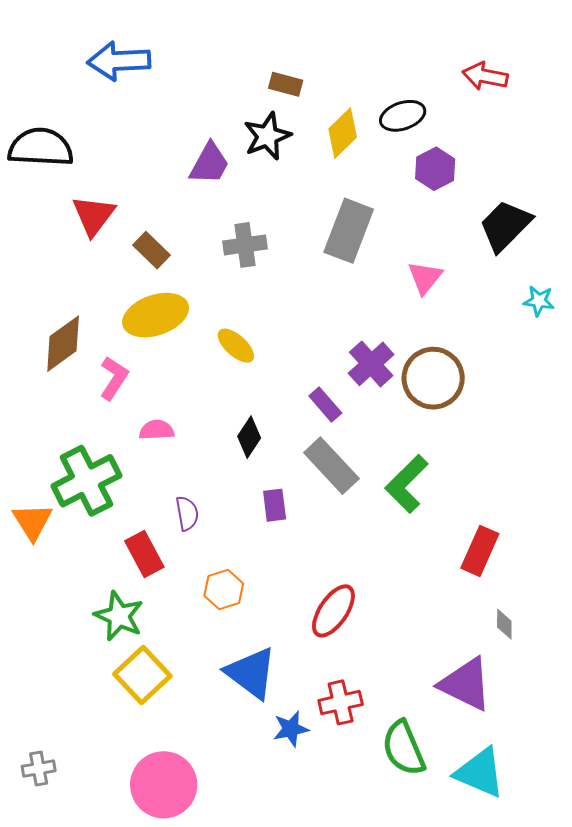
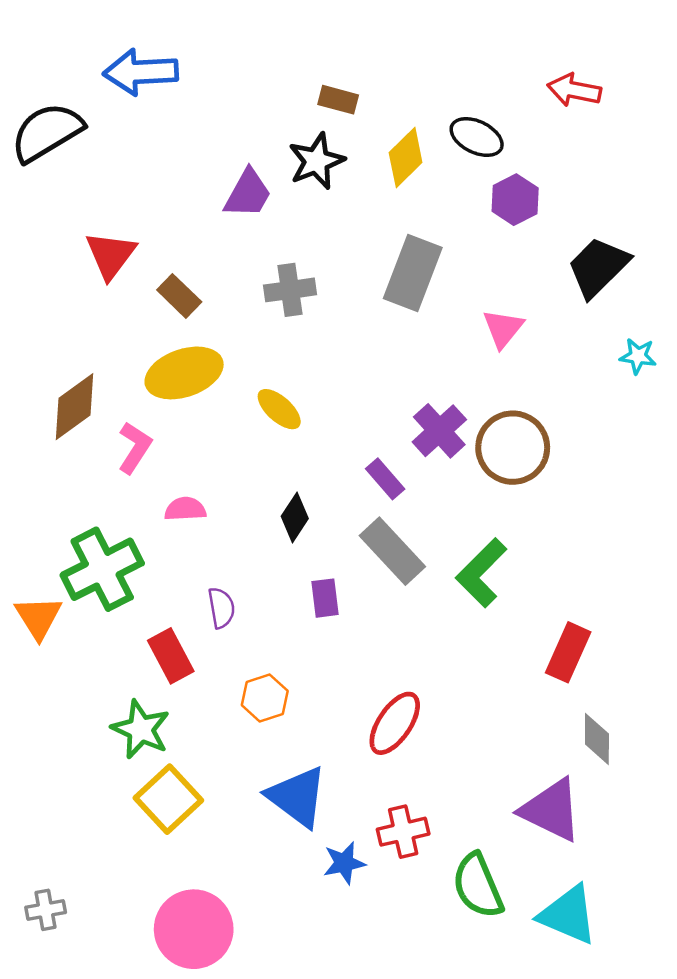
black ellipse: (403, 116) -> (477, 137), turned 45
black semicircle: (41, 147) -> (47, 132), moved, turned -34
gray diamond: (504, 624) -> (597, 739), size x1.4

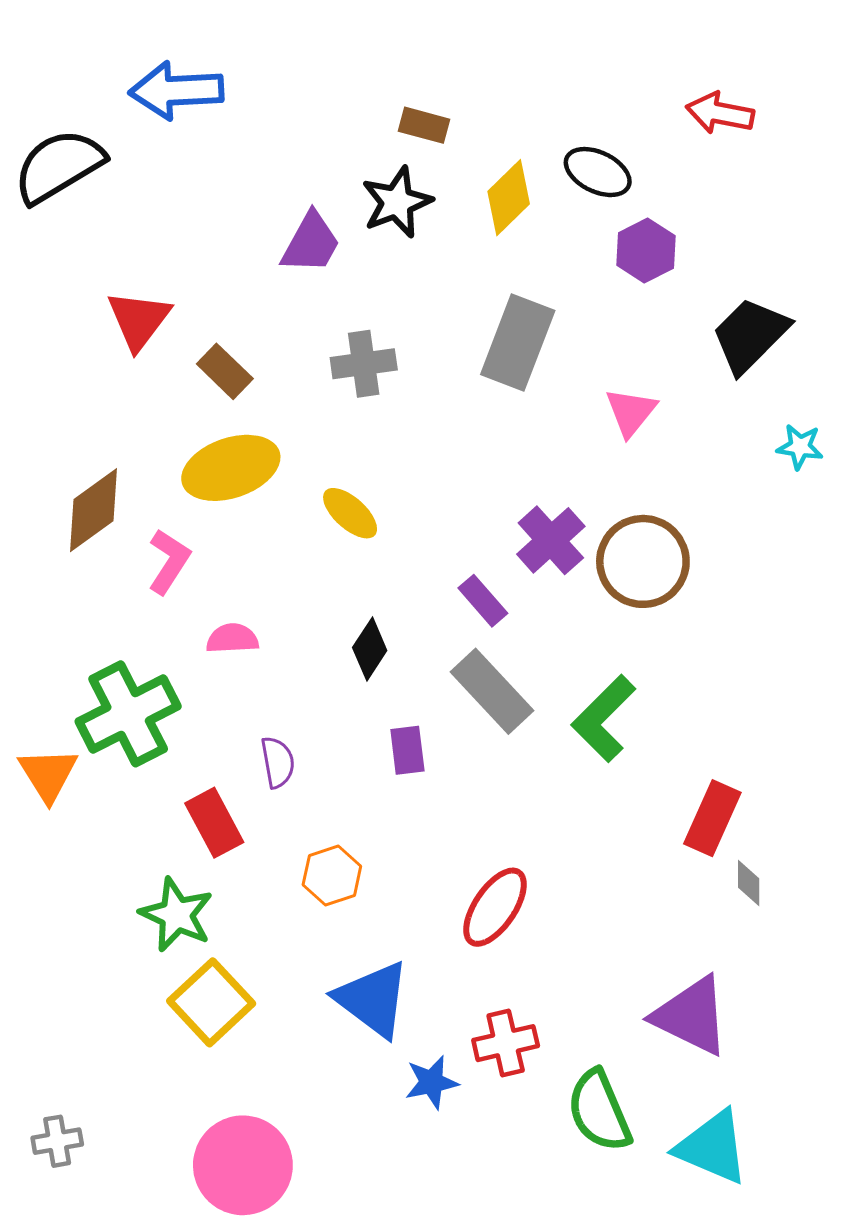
gray diamond: (597, 739) -> (749, 883), moved, size x0.7

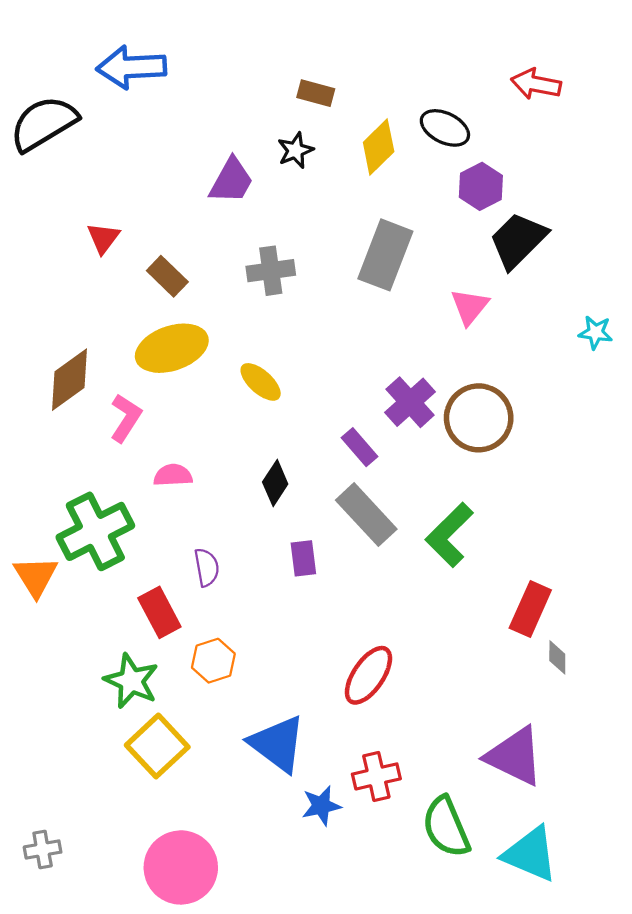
black star: (397, 202) -> (295, 150), size x0.7
red triangle: (139, 320) -> (103, 238), size x0.7
black trapezoid: (750, 335) -> (518, 240), moved
orange hexagon: (332, 875) -> (213, 661), moved

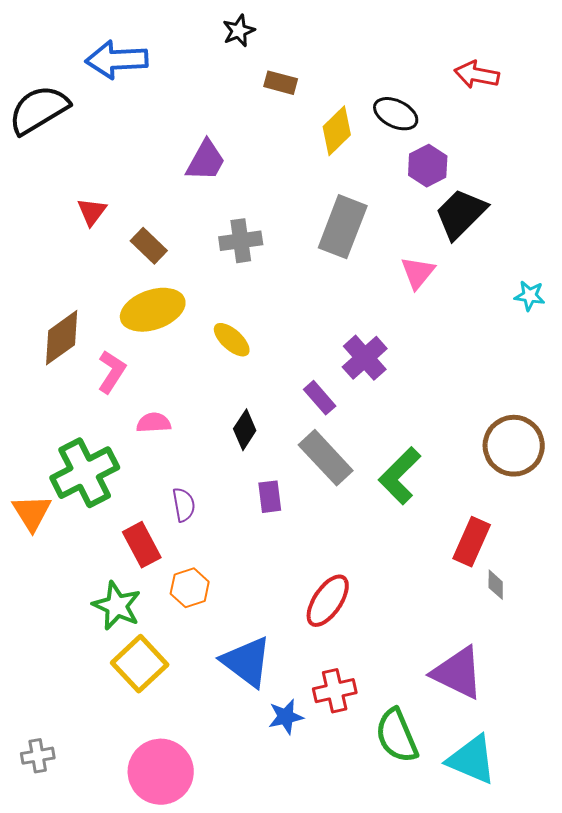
black star: (295, 150) -> (239, 31), moved
brown circle: (479, 418) -> (514, 446), moved

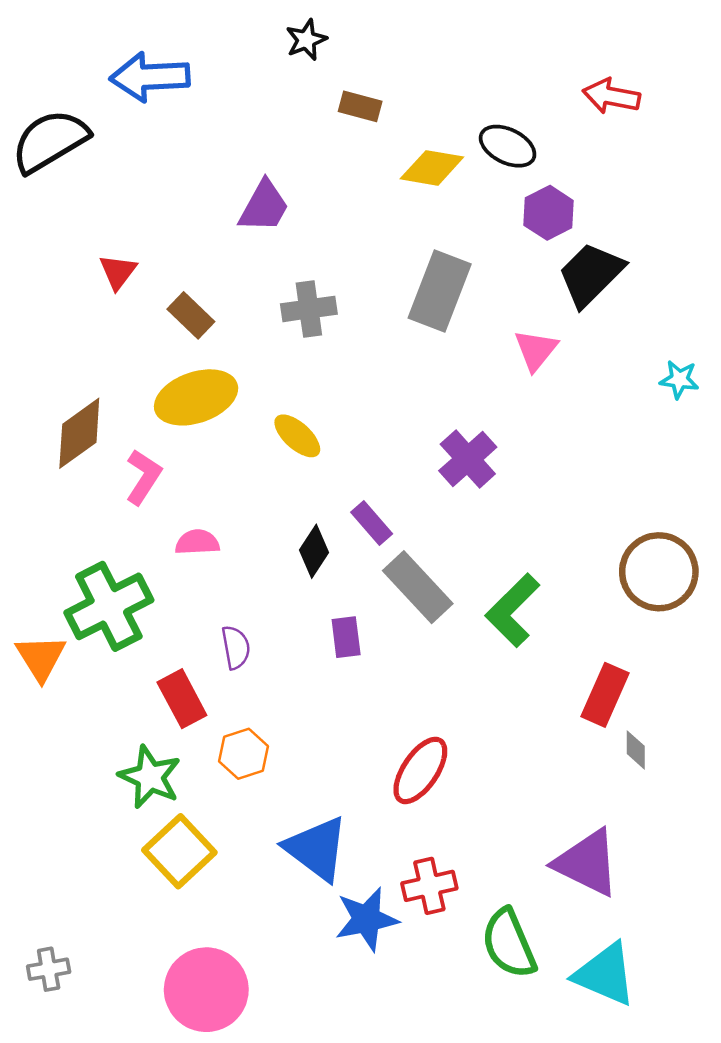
yellow diamond: (337, 131) -> (432, 168), turned 54
purple rectangle: (320, 398) -> (372, 523), moved
blue star: (286, 717) -> (367, 919), size x1.4

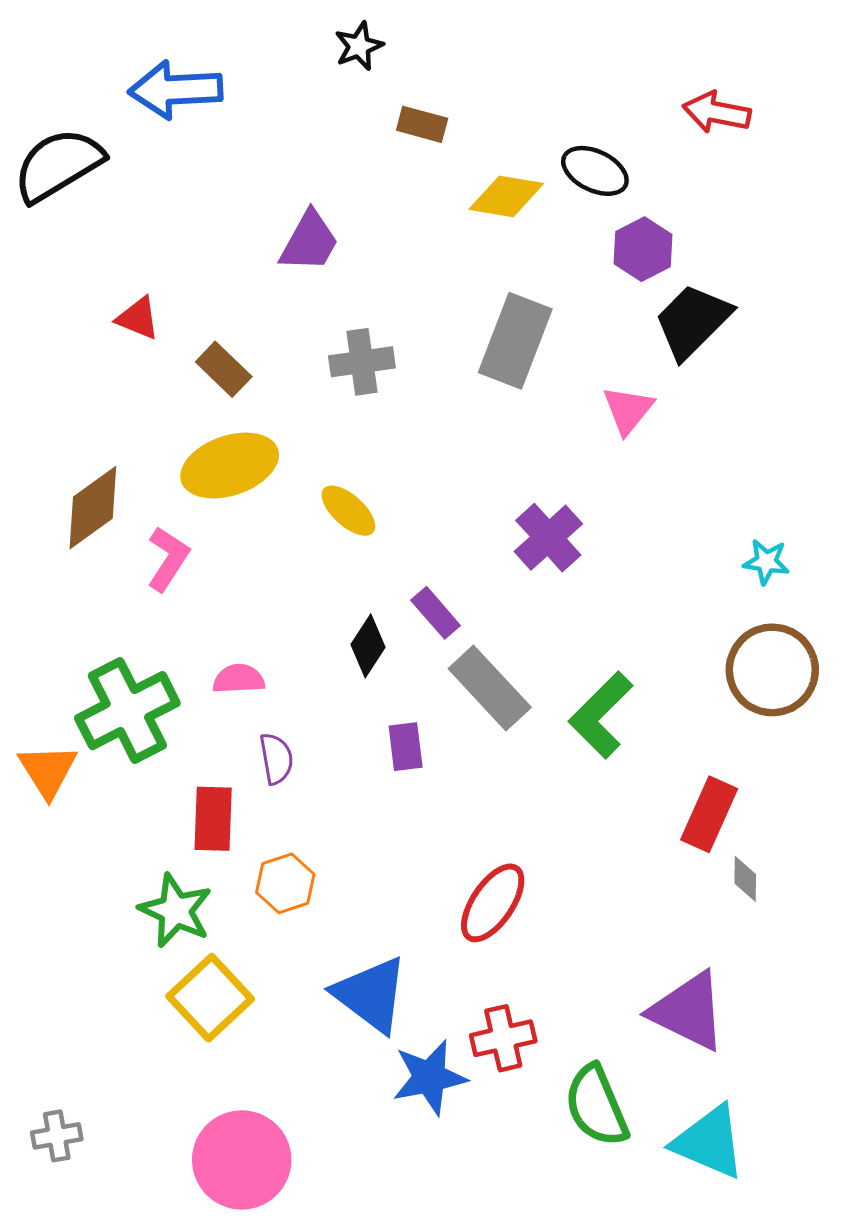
red triangle: (118, 272) -> (138, 318), turned -45
cyan star: (679, 379) -> (766, 562), moved
pink semicircle: (197, 542) -> (239, 679), moved
red rectangle: (182, 699) -> (213, 819), turned 30

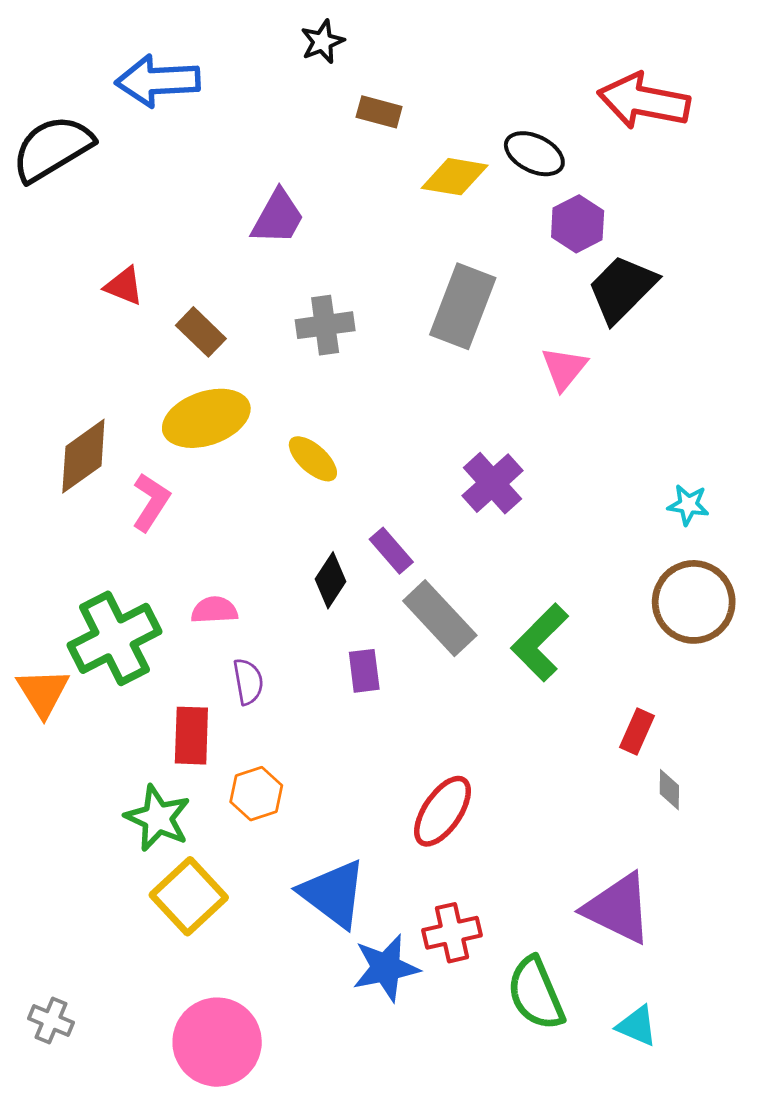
red arrow: (717, 112) -> (644, 101), size x1.5
red rectangle: (709, 814) -> (637, 732), size x0.7
gray cross: (57, 1136) -> (51, 1020), turned 33
cyan triangle: (709, 1142) -> (637, 1026), size x0.6

